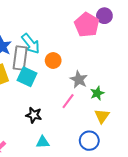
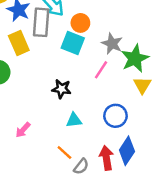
cyan square: (27, 77) -> (73, 43), moved
green star: (97, 93) -> (135, 58), size x1.6
blue circle: (89, 141) -> (115, 116), moved

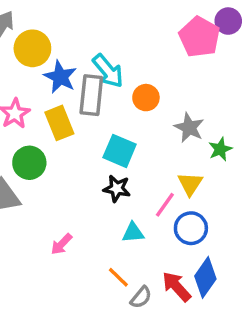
cyan square: (73, 43) -> (120, 151), moved
green star: (135, 58) -> (220, 149), size x0.6
pink line: (101, 70) -> (165, 205), moved
yellow triangle: (142, 85) -> (190, 184), moved
red arrow: (106, 158) -> (177, 286), turned -35

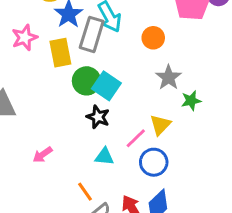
orange circle: (146, 98) -> (153, 38), moved
green circle: (29, 163) -> (87, 81), moved

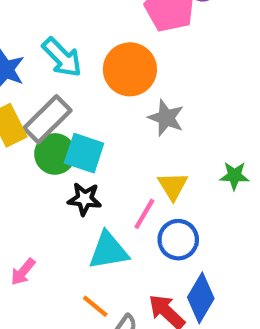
gray rectangle: (92, 34) -> (47, 119), moved, turned 44
orange circle: (153, 38) -> (130, 69), size x1.6
green star: (191, 101) -> (234, 176), moved, turned 30
cyan triangle: (104, 157) -> (108, 251), size x1.5

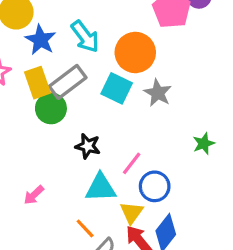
cyan square: (84, 153) -> (117, 88), moved
green circle: (55, 154) -> (51, 108), moved
green star: (234, 176) -> (204, 144), turned -30
yellow triangle: (173, 186) -> (132, 213), moved

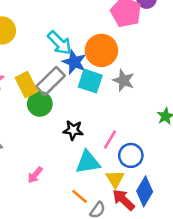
blue star: (41, 40) -> (74, 62), moved

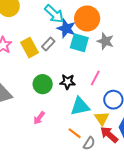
gray rectangle: (50, 81) -> (48, 44), size x0.6
green circle: (40, 104) -> (43, 84), moved
pink line: (110, 139) -> (95, 78), moved

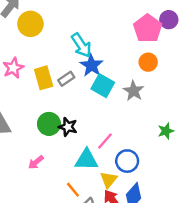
orange circle: (87, 19) -> (148, 62), moved, size x0.6
pink line: (95, 78) -> (105, 141), moved
black star: (68, 82) -> (68, 127), moved

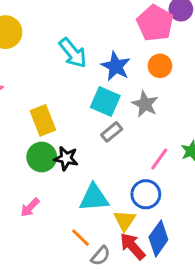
blue star: (91, 65) -> (116, 66), moved
yellow rectangle: (44, 78) -> (43, 120), moved
gray rectangle: (66, 79) -> (112, 132), moved
pink line: (105, 141) -> (159, 159), moved

